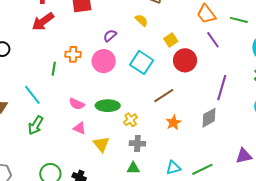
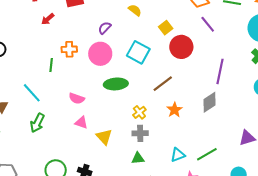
red arrow: (43, 22) -> (48, 19), moved, size x0.6
green ellipse: (108, 106) -> (116, 84), moved
yellow cross: (131, 120) -> (139, 112), moved

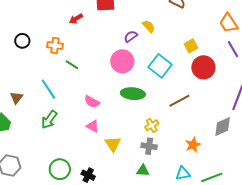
yellow semicircle: (135, 10) -> (149, 26), moved
orange cross: (69, 49) -> (55, 46), moved
green line: (51, 65) -> (72, 65), turned -72
orange star: (174, 110) -> (193, 145), moved

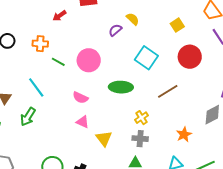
yellow square: (191, 46) -> (177, 25), moved
pink circle: (122, 61) -> (89, 60), moved
green arrow: (49, 120) -> (28, 117), moved

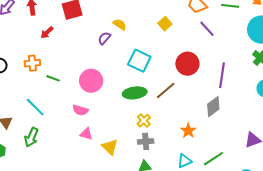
red circle: (190, 57) -> (187, 64), moved
pink circle: (89, 60) -> (91, 81), moved
green ellipse: (121, 87) -> (135, 93), moved

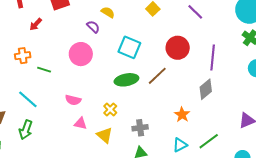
purple semicircle: (104, 38) -> (93, 27), turned 96
pink circle: (91, 81) -> (81, 54), moved
yellow cross: (144, 121) -> (110, 109), moved

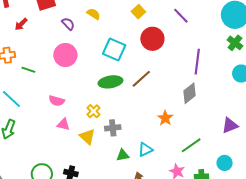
purple semicircle: (93, 27) -> (68, 24), moved
red circle: (178, 48) -> (152, 39), moved
gray cross: (140, 128) -> (113, 128), moved
cyan triangle: (180, 145) -> (145, 150), moved

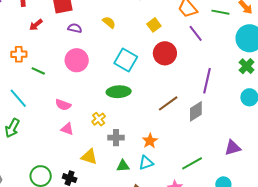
purple semicircle: (68, 24) -> (75, 28), moved, turned -40
brown line: (141, 79) -> (168, 103), moved
orange star: (165, 118) -> (150, 141), moved
yellow triangle: (87, 137) -> (89, 157), moved, turned -30

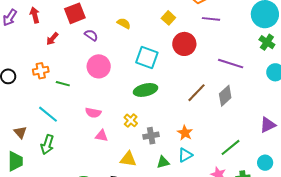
purple semicircle: (75, 28) -> (91, 35), turned 32
purple line: (196, 33) -> (211, 19), turned -36
purple line: (207, 81) -> (231, 64), turned -75

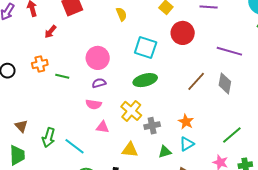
yellow semicircle: (124, 23) -> (121, 14), turned 40
purple semicircle: (91, 35) -> (99, 83), moved, turned -48
gray diamond: (225, 96) -> (225, 83), turned -35
cyan line: (48, 114) -> (74, 146), moved
yellow cross: (131, 120) -> (131, 111), size x1.5

